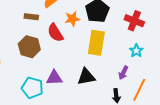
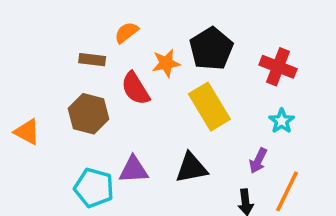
yellow rectangle: (96, 43) -> (209, 107), turned -40

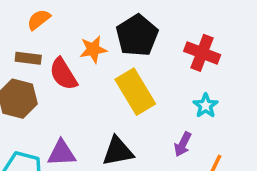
orange semicircle: (126, 32) -> (39, 20), moved
brown rectangle: (92, 60) -> (28, 58), moved

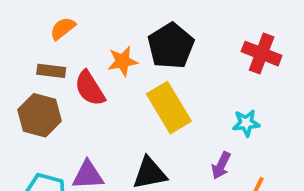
red cross: (202, 53) -> (262, 54), moved
cyan star: (206, 106) -> (246, 123), turned 30

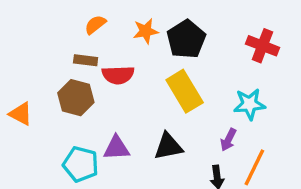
orange star: (123, 61) -> (146, 31), moved
red semicircle: (90, 88) -> (118, 75), turned -60
cyan star: (246, 123) -> (249, 104), size x1.4

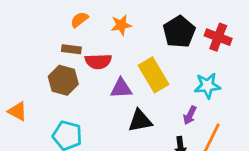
black pentagon: (186, 39) -> (179, 32), moved
orange triangle: (21, 114) -> (17, 111), moved
purple triangle: (116, 148) -> (121, 88), moved

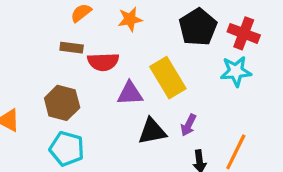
brown hexagon: (63, 80) -> (62, 103), moved
cyan star: (207, 86) -> (236, 71), moved
purple arrow: (190, 115) -> (188, 125), moved

